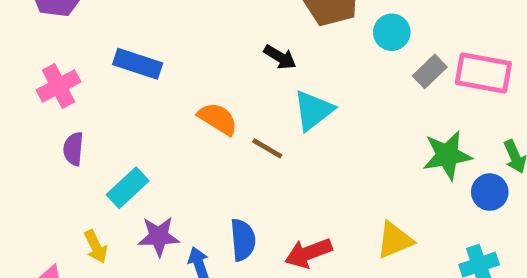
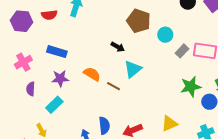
purple star: (159, 236) -> (60, 78), moved

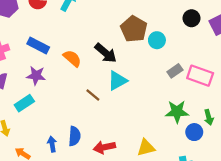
cyan circle: (165, 35) -> (157, 40), moved
black arrow: (118, 47) -> (106, 53), size x1.5
orange semicircle: (92, 74) -> (72, 58), moved

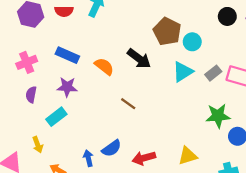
cyan triangle: (117, 81) -> (183, 72), moved
blue semicircle: (75, 136) -> (112, 148), turned 54

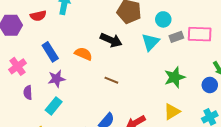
cyan circle: (192, 42) -> (163, 19), moved
blue rectangle: (67, 55) -> (50, 52), turned 48
gray rectangle: (213, 73) -> (176, 37), turned 32
green star: (218, 116) -> (175, 77), moved

